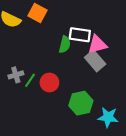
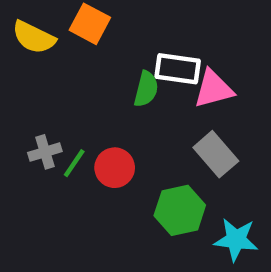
gray rectangle: (95, 61) -> (216, 154), moved

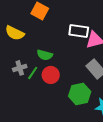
yellow semicircle: (34, 37) -> (15, 33), moved
green semicircle: (146, 89) -> (45, 55), moved, turned 91

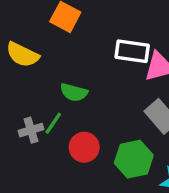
gray cross: (20, 68) -> (31, 130), moved
red circle: (51, 75) -> (84, 147), moved

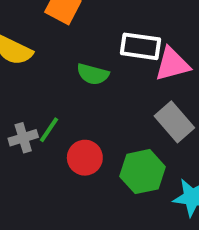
green semicircle: (74, 92) -> (93, 74), moved

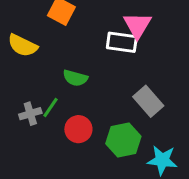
pink triangle: (172, 64) -> (137, 25), moved, turned -44
green semicircle: (93, 74) -> (75, 78), moved

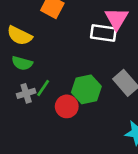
green semicircle: (75, 78) -> (22, 63), moved
green hexagon: (123, 140) -> (86, 89), moved

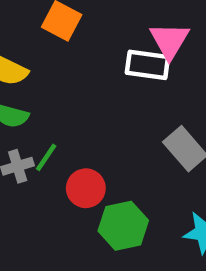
green hexagon: (86, 89) -> (123, 226), moved

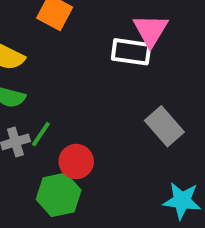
green hexagon: (123, 226) -> (59, 195), moved

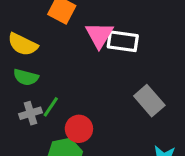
pink triangle: (151, 30) -> (99, 35), moved

